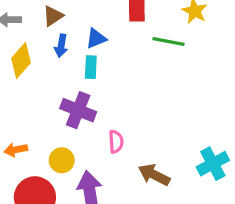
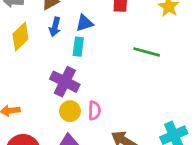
green line: (168, 41) -> (147, 52), moved
yellow circle: (62, 160) -> (70, 111), moved

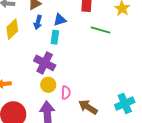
green line: (147, 52) -> (101, 30), moved
pink semicircle: (94, 110) -> (66, 93), moved

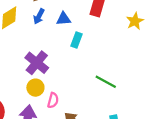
green line: (101, 30) -> (106, 82), moved
cyan rectangle: (55, 37) -> (76, 40), moved

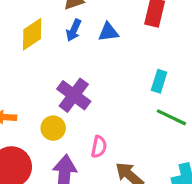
cyan rectangle: (76, 40) -> (159, 81), moved
yellow circle: (35, 88) -> (53, 128), moved

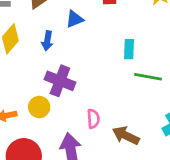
blue arrow: (74, 30) -> (47, 41), moved
yellow circle: (53, 128) -> (39, 107), moved

